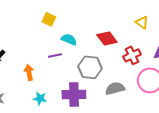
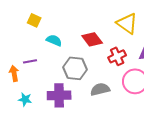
yellow triangle: (142, 22) -> (127, 23), size x1.6
purple line: (55, 55) -> (30, 61), moved

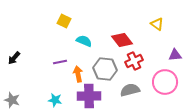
yellow triangle: (127, 23) -> (157, 24), size x0.6
red cross: (117, 56) -> (134, 61), moved
orange arrow: (14, 73) -> (78, 74), moved

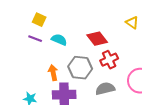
purple line: (60, 62) -> (35, 39), moved, turned 32

